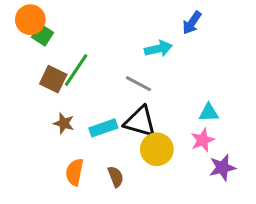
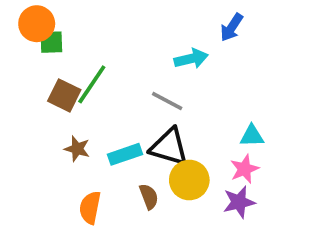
green square: (43, 35) -> (51, 42), turned -35
purple star: (222, 168) -> (239, 202), moved
brown semicircle: (116, 177) -> (149, 197), moved

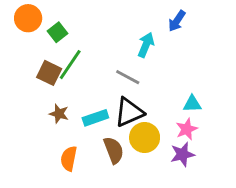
green square: (51, 42) -> (58, 32), moved, turned -36
cyan arrow: (191, 59) -> (146, 45), turned -55
black triangle: (169, 147) -> (129, 112), turned -40
brown semicircle: (149, 197) -> (114, 150), size x1.4

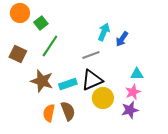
blue arrow: (177, 21) -> (122, 39), moved
brown square: (49, 73) -> (18, 54), moved
gray line: (128, 77) -> (91, 55), turned -48
brown star: (59, 114) -> (42, 81), size x1.6
brown semicircle: (114, 150) -> (68, 111), moved

